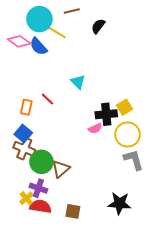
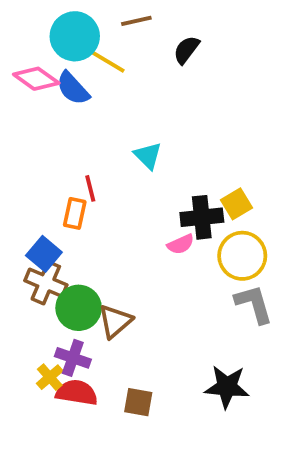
red line: (48, 99) -> (90, 188), turned 32
orange rectangle: (26, 107) -> (75, 213), moved

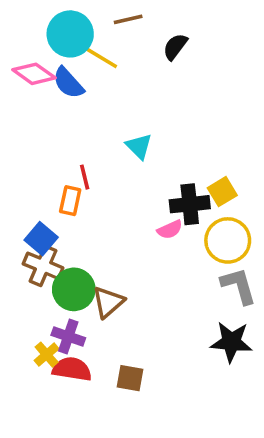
black star: (227, 387) -> (231, 342), moved

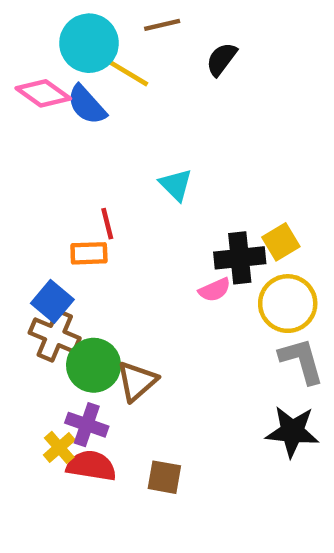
orange rectangle: (70, 201) -> (89, 253), turned 76

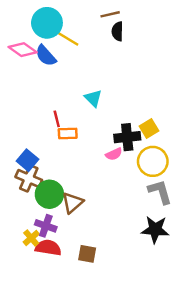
brown line: (162, 25) -> (110, 14), moved
black semicircle: (221, 59) -> (117, 31), turned -36
orange rectangle: (89, 253) -> (68, 133), moved

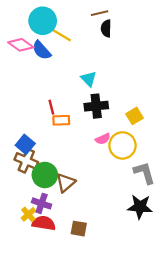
cyan triangle: (93, 98) -> (89, 79), moved
black cross: (127, 137) -> (96, 106), moved
yellow circle: (153, 161) -> (122, 145), moved

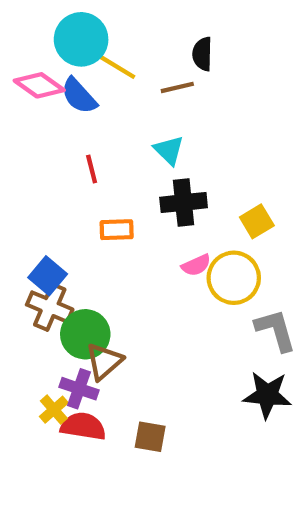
brown line: (100, 13) -> (177, 87), moved
red line: (51, 107) -> (92, 169), moved
brown triangle: (66, 183) -> (104, 361), moved

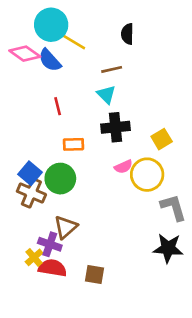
brown line: (177, 87) -> (112, 69), moved
green circle: (85, 334) -> (60, 179), moved

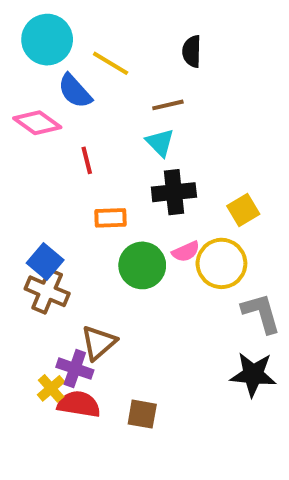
cyan circle: (51, 25) -> (47, 40), moved
pink diamond: (25, 54) -> (37, 123), moved
green circle: (60, 179) -> (142, 265), moved

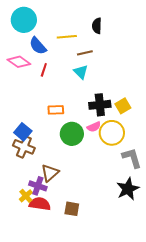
yellow line: (111, 63) -> (67, 37), moved, turned -36
red line: (87, 160) -> (44, 70), moved, turned 32
black cross: (174, 192) -> (100, 105), moved
black star: (253, 374) -> (128, 189), turned -30

